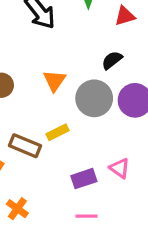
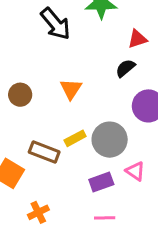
red triangle: (125, 16) -> (137, 39), moved
gray circle: (94, 98) -> (110, 140), moved
orange cross: (17, 209) -> (38, 212), turned 30

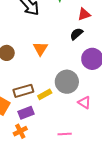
yellow rectangle: (75, 138) -> (45, 94), moved
brown rectangle: (44, 152) -> (23, 91), turned -36
purple rectangle: (101, 182) -> (26, 113), moved

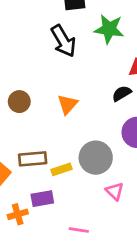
purple rectangle: (26, 113) -> (42, 199), moved

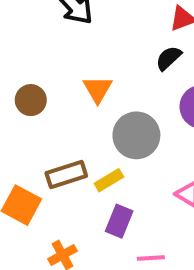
gray circle: (96, 158) -> (136, 135), moved
purple rectangle: (42, 199) -> (119, 221), moved, turned -45

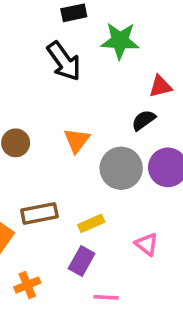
gray circle: (136, 135) -> (121, 168), moved
yellow rectangle: (109, 180) -> (91, 223), moved

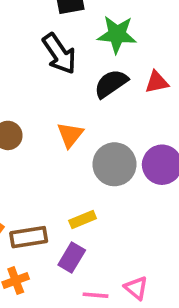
black semicircle: (144, 120) -> (111, 84), moved, size x1.4
brown rectangle: (39, 213) -> (29, 237), moved
pink triangle: (147, 244) -> (136, 288), moved

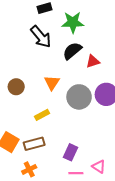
red triangle: (157, 82) -> (93, 61), moved
yellow rectangle: (83, 220) -> (42, 115), moved
purple rectangle: (72, 257) -> (71, 152), moved

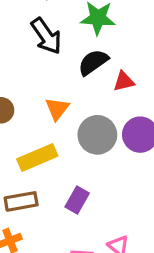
yellow rectangle: (42, 115) -> (37, 158), size x1.6
purple rectangle: (71, 152) -> (77, 200), moved

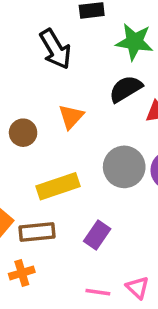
black arrow: (46, 36) -> (55, 49), moved
orange triangle: (57, 109) -> (71, 117), moved

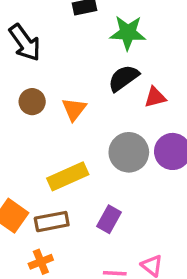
black arrow: (55, 49) -> (25, 43), moved
brown circle: (23, 133) -> (32, 102), moved

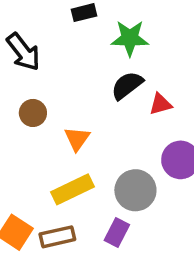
orange triangle: (74, 109) -> (77, 139), moved
gray circle: (129, 152) -> (135, 190), moved

